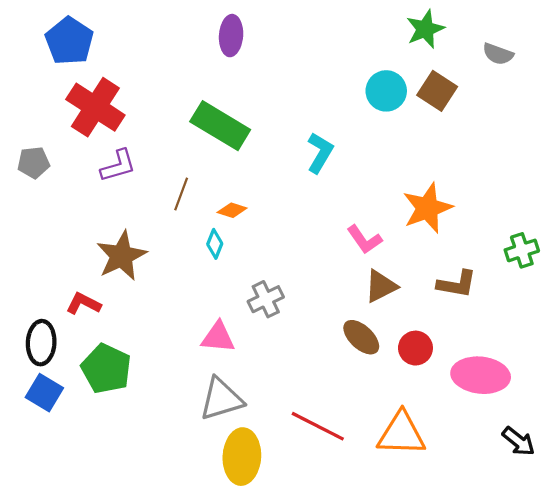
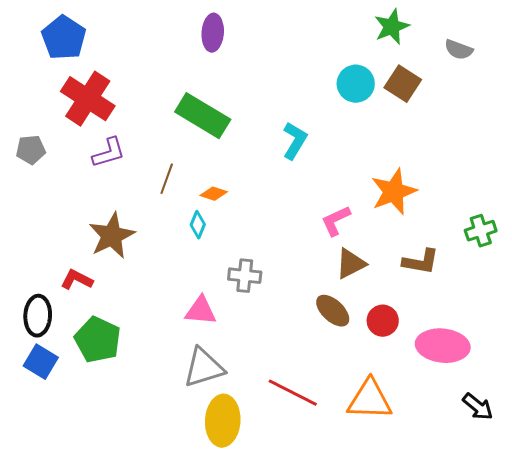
pink L-shape: (364, 240) -> (336, 221), turned 100
gray cross: (266, 299) -> (245, 276), turned 32

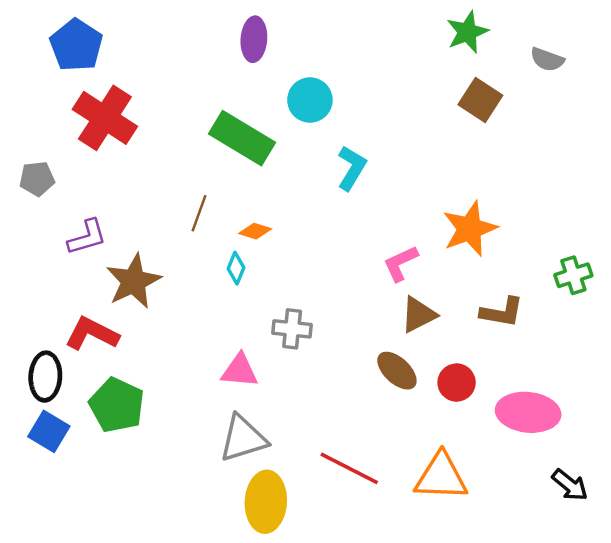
cyan circle: (356, 84) -> (310, 100), moved
purple L-shape: (109, 153) -> (87, 237), moved
red L-shape: (77, 280) -> (92, 334), size x1.4

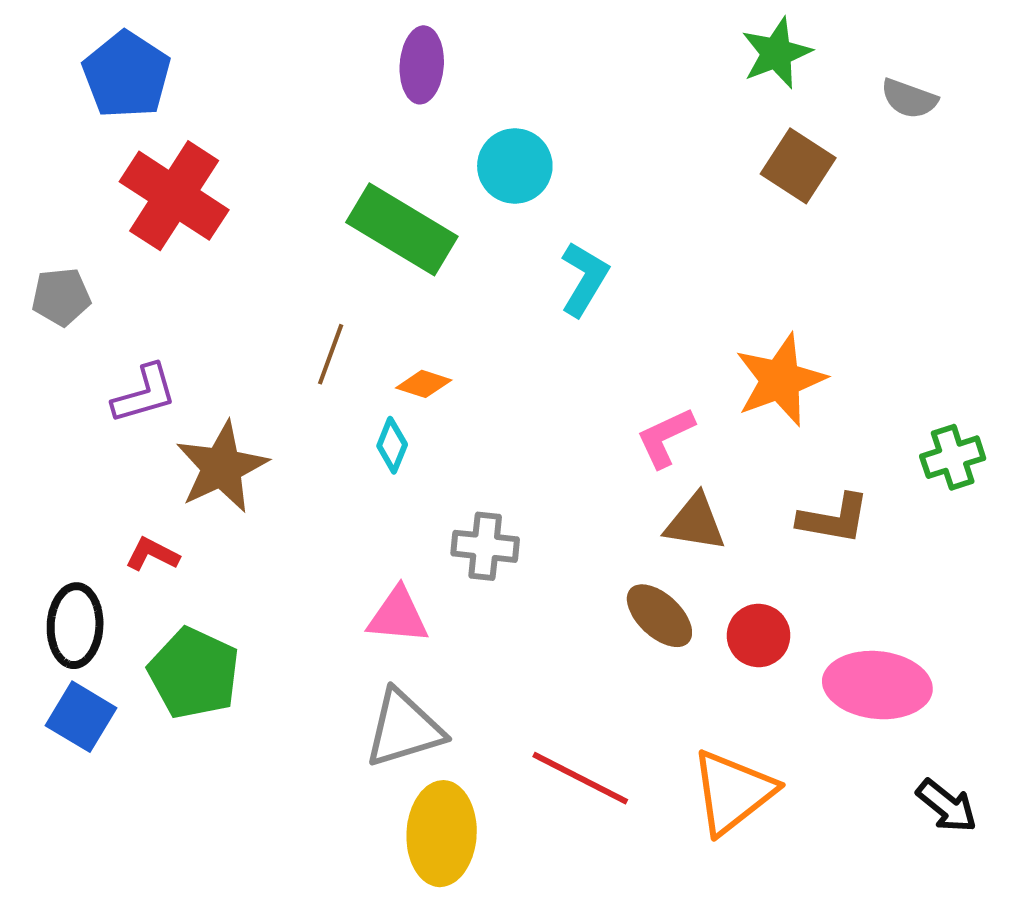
brown triangle: (418, 315) -> (695, 523), turned 36
red L-shape: (92, 334) -> (152, 554), size x0.6
orange triangle: (441, 477) -> (733, 792), turned -40

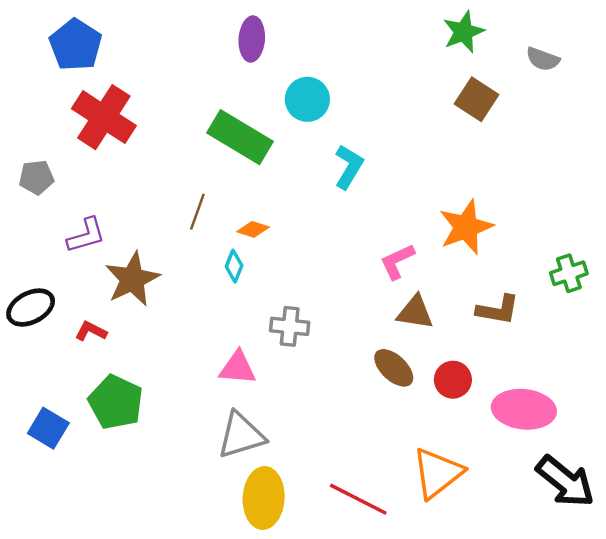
black ellipse: (75, 626) -> (31, 308), moved, turned 60
red line: (580, 778) -> (358, 499), moved
black arrow: (947, 806) -> (565, 481), size x1.6

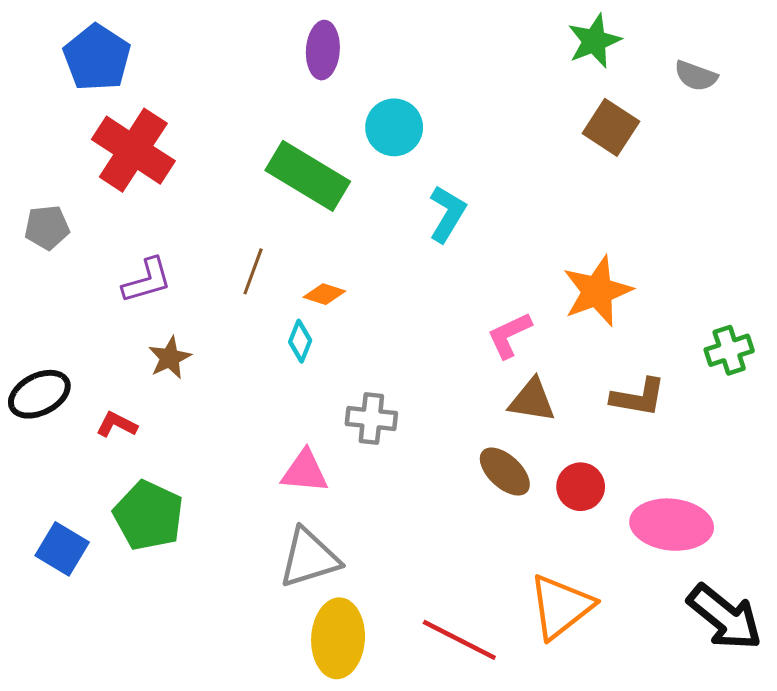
purple L-shape: (86, 235) -> (147, 281), moved
brown star: (132, 279) -> (170, 358), size x0.6

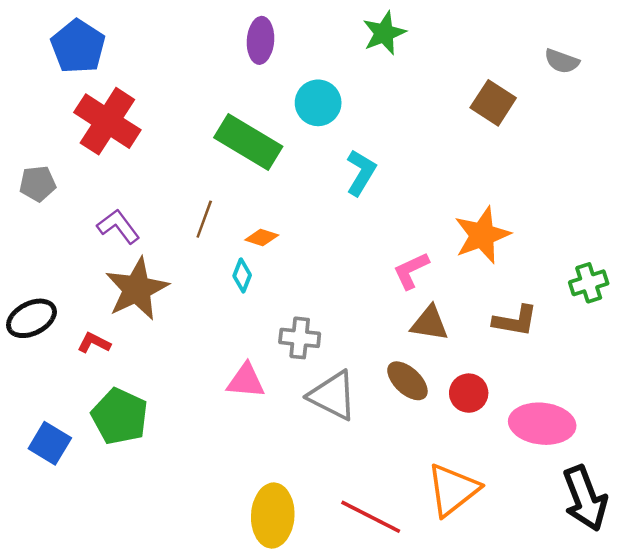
green star: (594, 41) -> (384, 33), moved
purple L-shape: (147, 281) -> (118, 227), turned -111
brown star: (170, 358) -> (137, 289), size x1.8
gray triangle: (309, 558) -> (333, 395), moved, turned 44
black arrow: (725, 617) -> (585, 498), turned 30

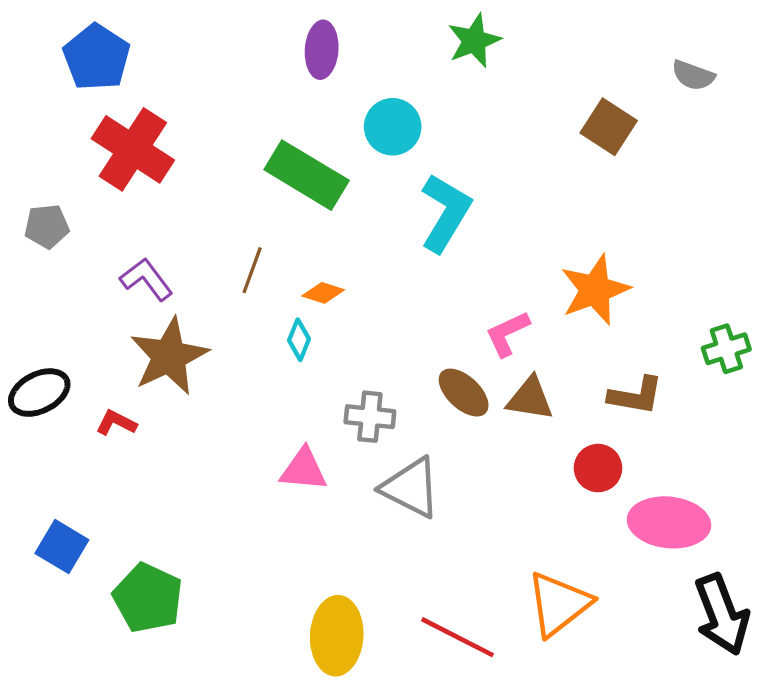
cyan L-shape: (361, 173) -> (445, 213), size x1.4
brown ellipse: (407, 381) -> (464, 393), moved
red circle: (469, 393) -> (598, 468), moved
green pentagon: (120, 416) -> (148, 598), moved

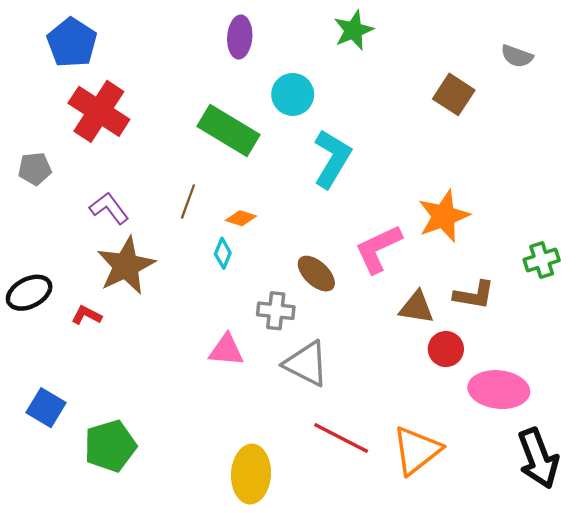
pink L-shape: (507, 334) -> (378, 249), size x1.4
brown ellipse: (464, 393) -> (316, 274), moved
brown triangle: (530, 399) -> (417, 307), moved
green pentagon: (148, 598) -> (110, 446), turned 30
red line: (458, 637) -> (341, 438), moved

